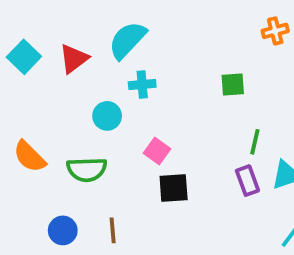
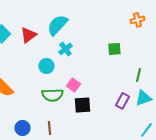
cyan cross: (142, 85) -> (65, 49), turned -32
green line: (255, 142) -> (138, 75), moved
green semicircle: (87, 169) -> (52, 95), moved
purple rectangle: (247, 181) -> (122, 101), turned 49

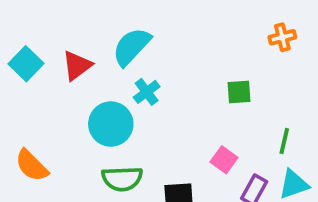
cyan circle: (46, 66) -> (111, 124), size x1.5
pink square: (73, 85) -> (224, 160), moved

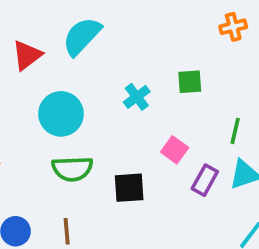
cyan cross: (147, 92) -> (137, 97), moved

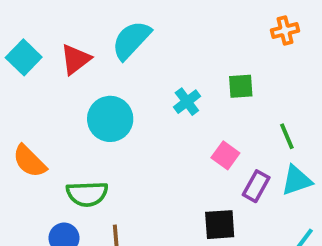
green line: (235, 131) -> (287, 136), turned -36
green semicircle: (72, 169) -> (87, 194), moved
black square: (129, 188) -> (220, 225), moved

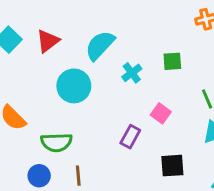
cyan semicircle: (131, 40) -> (100, 45), moved
purple rectangle: (256, 186) -> (130, 137), moved
black square: (220, 225) -> (172, 166), moved

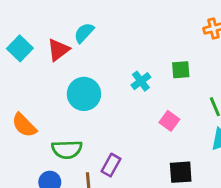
cyan semicircle: (100, 45) -> (84, 33), moved, size x0.7
purple rectangle: (130, 137) -> (111, 165), moved

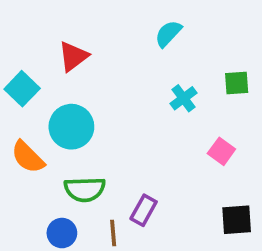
cyan semicircle: (84, 33) -> (168, 34), moved
cyan square: (20, 48) -> (22, 89), moved
cyan circle: (84, 94) -> (71, 127), moved

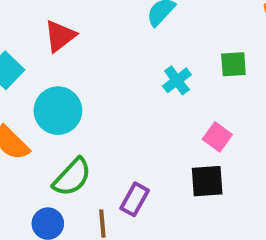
green semicircle: (85, 189) -> (72, 177), turned -45
black square: (237, 220) -> (207, 181), moved

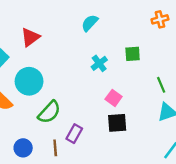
pink square: (217, 137) -> (114, 98), moved
green semicircle: (72, 177) -> (49, 112), moved

